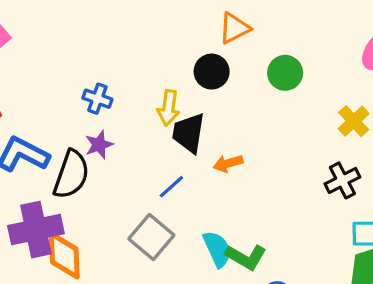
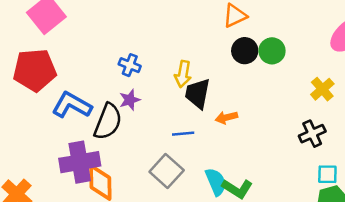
black circle: (212, 72) -> (245, 51), moved
blue line: (171, 187) -> (183, 134), turned 35

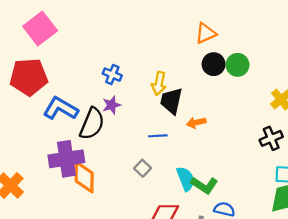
gray square: (167, 171) -> (143, 168), size x0.6

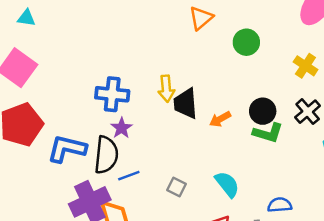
black circle: (214, 64) -> (263, 111), moved
blue cross: (112, 75) -> (112, 94), size x1.5
blue line: (158, 136) -> (129, 176), moved
green L-shape: (204, 185) -> (268, 133), moved

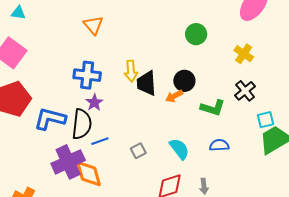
orange triangle: (201, 18) -> (93, 25), moved, turned -30
black circle: (263, 111) -> (184, 81), moved
gray square: (176, 187) -> (138, 151), turned 35
blue semicircle: (280, 205) -> (219, 145), moved

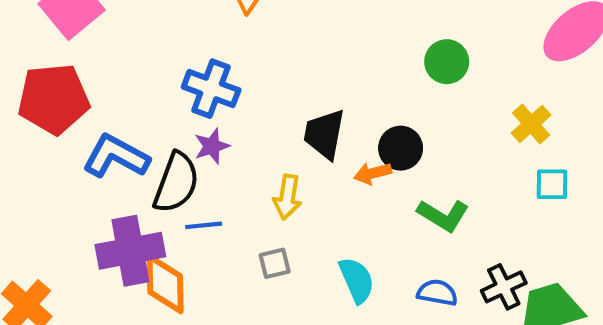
yellow arrow: (131, 71) -> (287, 197), moved
black cross: (245, 91) -> (504, 287), moved
cyan square: (266, 120) -> (552, 184), moved

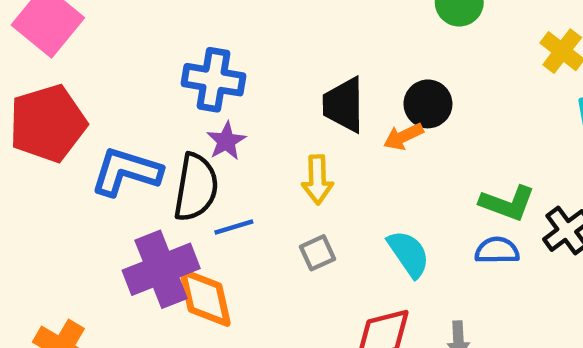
green L-shape: (443, 215) -> (507, 203), moved

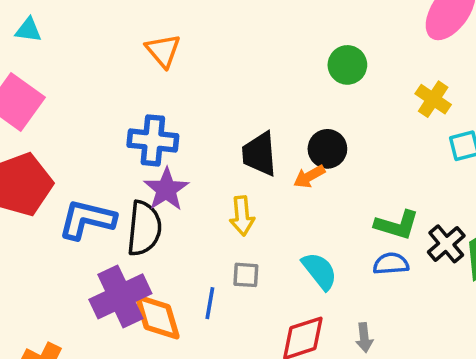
purple star: (226, 141) -> (166, 189), size x1.4
blue line: (234, 227) -> (210, 303), moved, turned -60
gray square: (318, 253) -> (246, 275), turned 32

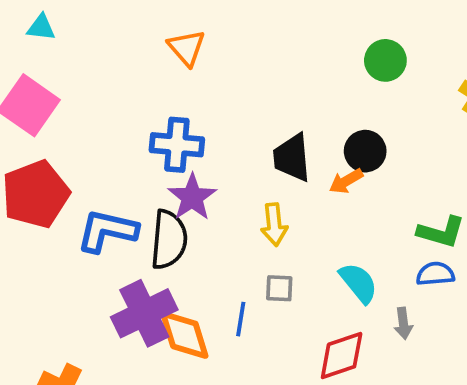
gray arrow: (364, 338) -> (403, 323), moved

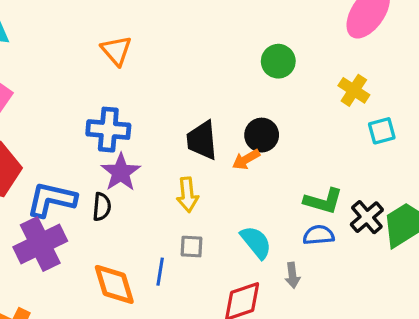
black semicircle: (169, 240) -> (102, 207), size x0.6
purple cross: (144, 313) -> (40, 244), moved

